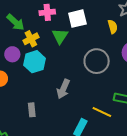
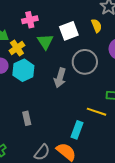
white square: (77, 19) -> (69, 31), moved
gray arrow: (63, 89) -> (60, 78), moved

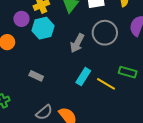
gray rectangle: (27, 118) -> (36, 76), turned -64
cyan rectangle: (77, 130) -> (83, 77), moved

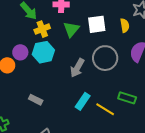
purple circle: (21, 19) -> (20, 52), moved

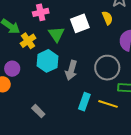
cyan hexagon: (43, 52) -> (47, 61), moved
gray circle: (105, 58) -> (107, 68), moved
gray rectangle: (36, 100) -> (38, 111), turned 32

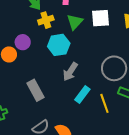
gray arrow: (71, 70) -> (70, 72), moved
yellow line: (108, 104) -> (104, 103), turned 36
gray rectangle: (38, 111) -> (36, 90), size x1.5

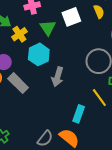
gray rectangle: (36, 90) -> (18, 83), moved
cyan rectangle: (82, 94) -> (79, 114), moved

